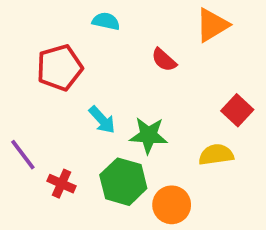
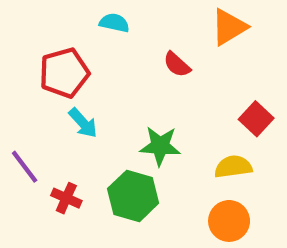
cyan arrow: (102, 120) -> (83, 123), moved
orange circle: (172, 205) -> (229, 221), moved

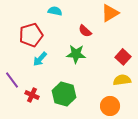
cyan arrow: (83, 123) -> (40, 59), turned 84
green star: (160, 146) -> (76, 54), moved
yellow semicircle: (233, 167) -> (122, 80), moved

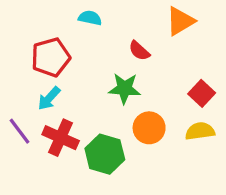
cyan arrow: (40, 59) -> (49, 98), moved
red cross: (32, 95) -> (61, 138), moved, size x1.5
orange circle: (110, 106) -> (149, 128), moved

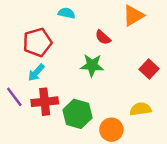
orange circle: (149, 128) -> (111, 130), moved
yellow semicircle: (200, 131) -> (141, 109), moved
red cross: (61, 138) -> (45, 102), turned -30

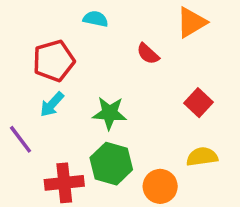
green star: (92, 65) -> (110, 113), moved
red square: (149, 69) -> (199, 103), moved
red cross: (45, 102) -> (64, 183), moved

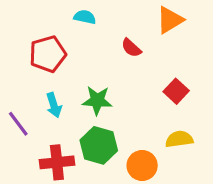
cyan arrow: (52, 104) -> (54, 105), moved, turned -60

